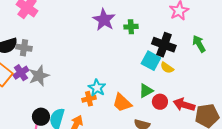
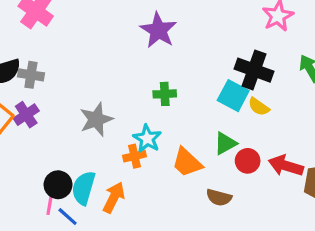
green cross: (131, 27) -> (165, 94), moved
gray star: (39, 76) -> (96, 119), moved

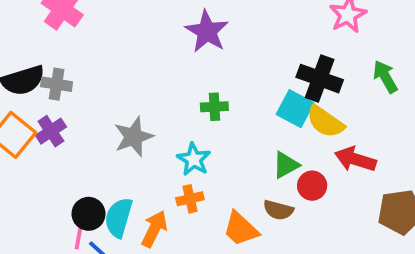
yellow semicircle: (259, 107) -> (325, 122), size x1.5
orange cross: (134, 156) -> (190, 199), moved
orange trapezoid: (187, 162) -> (241, 229), moved
red arrow: (286, 166) -> (355, 159), moved
brown semicircle: (219, 197) -> (278, 210), moved

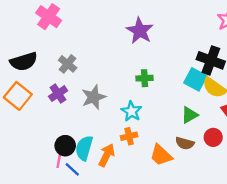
gray cross: (57, 84) -> (68, 64), moved, turned 30
purple cross: (51, 131) -> (58, 94), moved
red circle: (312, 186) -> (213, 137), moved

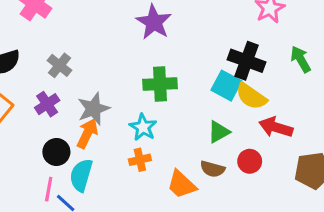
green cross: (144, 78) -> (160, 84), size x1.5
black circle: (65, 146) -> (56, 152), moved
orange arrow: (107, 155) -> (87, 133), moved

